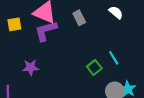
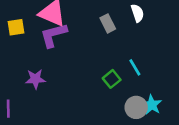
white semicircle: (116, 12) -> (137, 13), turned 32
gray rectangle: (79, 18) -> (108, 23), moved

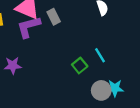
gray rectangle: (108, 23) -> (54, 17), moved
cyan star: (152, 105) -> (115, 88), turned -30

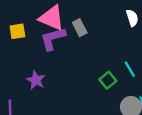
purple star: (13, 65) -> (36, 80), turned 30

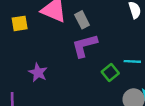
purple L-shape: (53, 39) -> (85, 46), moved
cyan line: (130, 69) -> (132, 61), turned -56

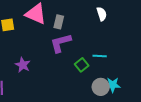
gray rectangle: (82, 20) -> (59, 22), turned 40

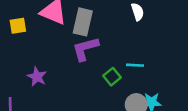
gray rectangle: (59, 22) -> (83, 22), size x1.5

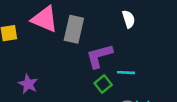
purple L-shape: (85, 49) -> (99, 56), moved

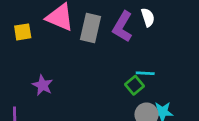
purple L-shape: (99, 56) -> (123, 27), moved, turned -44
green square: (103, 84) -> (134, 85), moved

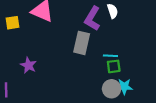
gray rectangle: (91, 28) -> (82, 43), moved
green square: (134, 85) -> (114, 66), moved, turned 32

